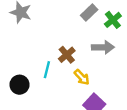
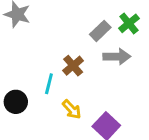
gray rectangle: (89, 12) -> (100, 31), moved
yellow arrow: (82, 77) -> (72, 109), moved

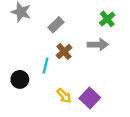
gray rectangle: (100, 31) -> (56, 25), moved
yellow arrow: (72, 109) -> (64, 96), moved

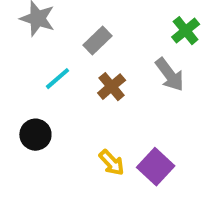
gray arrow: (98, 45) -> (170, 75), turned 54
cyan line: (45, 65) -> (58, 79), moved, turned 35

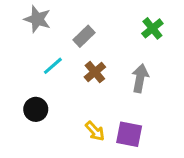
gray arrow: (170, 75) -> (140, 78), moved, turned -132
purple square: (156, 167) -> (129, 134), turned -32

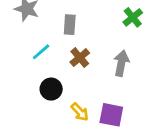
gray rectangle: (84, 36) -> (70, 25), turned -42
black circle: (36, 109) -> (51, 89), moved

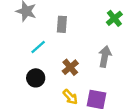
brown cross: (80, 58) -> (70, 67), moved
black circle: (51, 89) -> (36, 78), moved

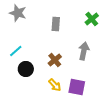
gray rectangle: (62, 24) -> (56, 24), moved
cyan line: (38, 47) -> (16, 51), moved

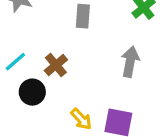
brown cross: (55, 60) -> (56, 65), moved

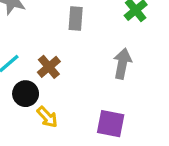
yellow arrow: (81, 119) -> (47, 117), moved

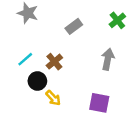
gray rectangle: (76, 19) -> (74, 26), turned 49

